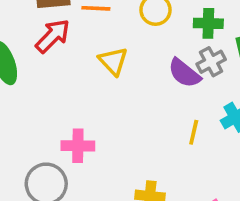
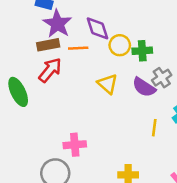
green cross: (208, 23) -> (142, 51), moved
yellow triangle: (113, 61) -> (108, 84), moved

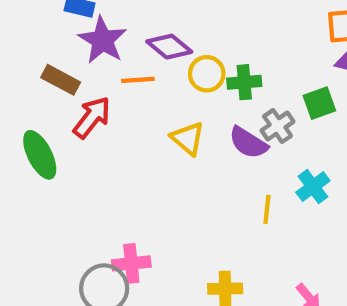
purple diamond: (97, 28) -> (169, 47), turned -32
brown rectangle: (48, 45) -> (61, 80), moved, turned 40
pink cross: (75, 145) -> (131, 263), moved

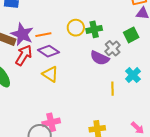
purple star: (102, 40) -> (22, 34), moved
purple diamond: (169, 47) -> (48, 51), moved
yellow triangle: (188, 138) -> (50, 74), moved

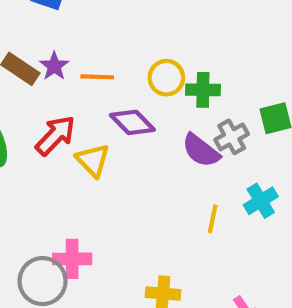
purple star: (22, 34) -> (54, 66), size x0.6
purple diamond: (48, 51) -> (132, 122), moved
red arrow: (24, 55) -> (55, 135), moved

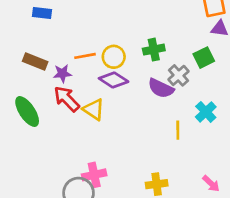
purple star: (54, 66) -> (62, 73), moved, turned -30
yellow circle: (166, 78) -> (114, 57), moved
red arrow: (55, 135) -> (67, 99), turned -76

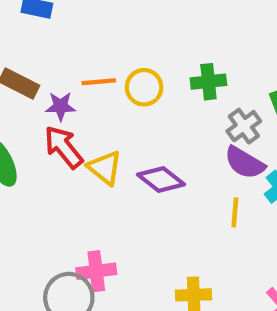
purple diamond: (114, 80) -> (161, 179), moved
purple semicircle: (161, 88) -> (245, 163), moved

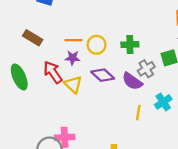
purple star: (61, 106) -> (72, 58), moved
purple semicircle: (245, 163) -> (132, 81), moved
purple diamond: (161, 179) -> (103, 75), moved

